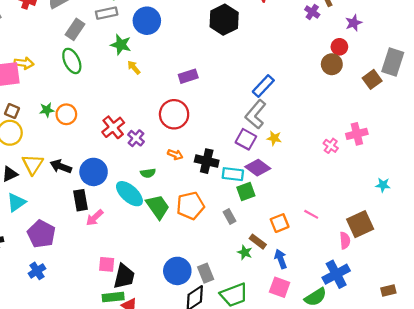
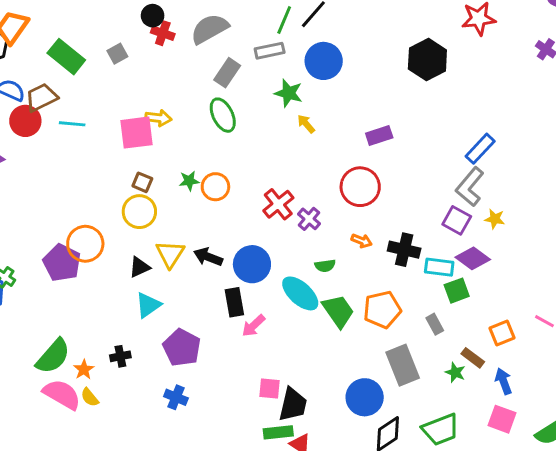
blue cross: (37, 271) -> (176, 397), turned -35
gray rectangle: (206, 273) -> (403, 365), moved, size x1.5

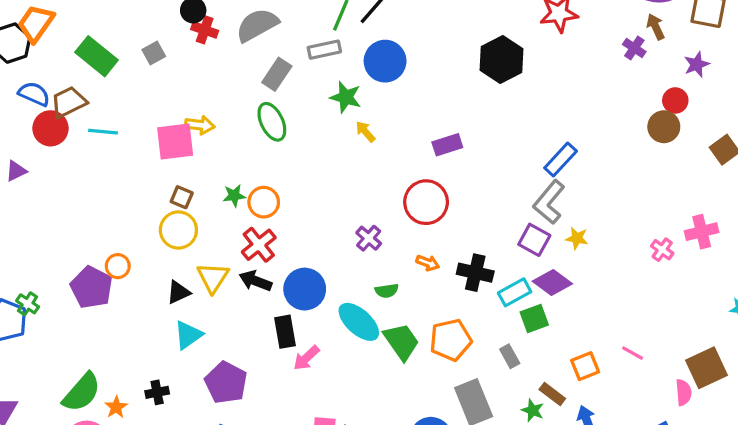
red cross: (278, 204) -> (259, 245), moved
orange circle: (85, 244) -> (118, 266), size x0.6
cyan rectangle: (439, 267) -> (515, 292), turned -36

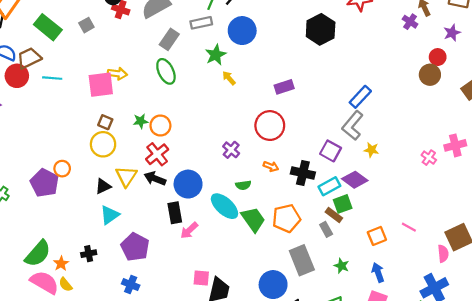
green star: (346, 97) -> (216, 55), turned 30
purple square: (534, 240) -> (331, 151), moved
brown rectangle: (552, 394) -> (334, 215), moved

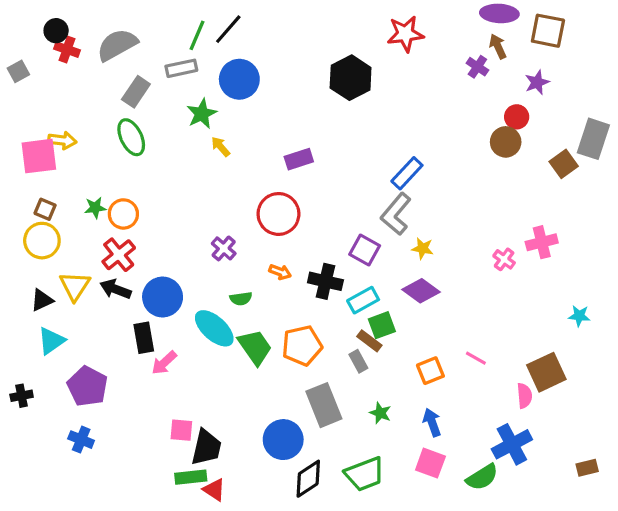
purple diamond: (355, 180) -> (421, 291), moved

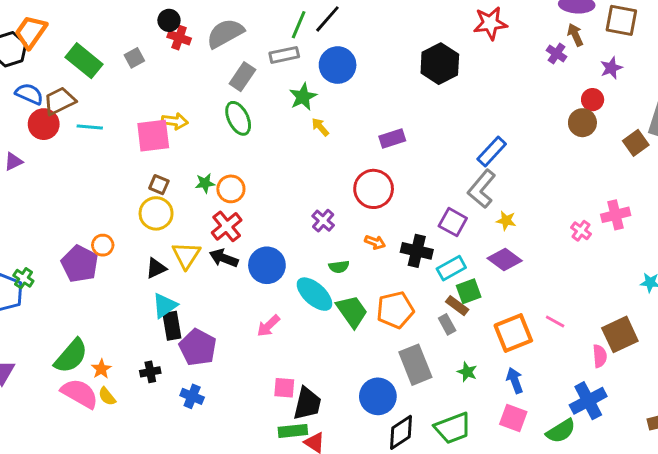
black rectangle: (144, 338) -> (172, 326), moved
orange square: (430, 371) -> (513, 333), size x1.5
black cross: (22, 396) -> (150, 372), moved

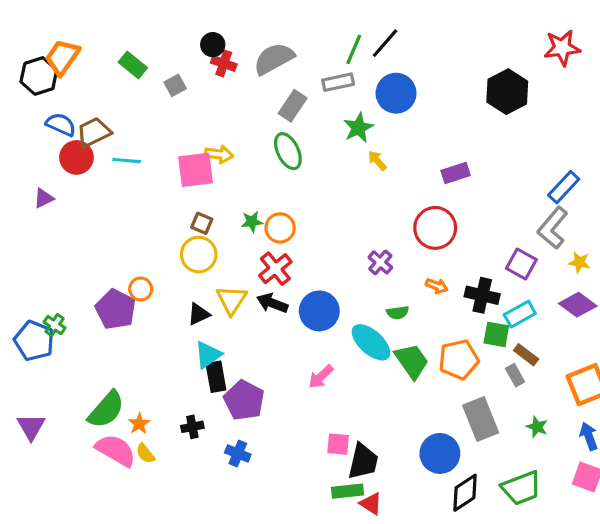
green rectangle: (84, 61) -> (133, 65), moved, size x0.7
green square: (469, 291) -> (496, 334), moved, turned 30

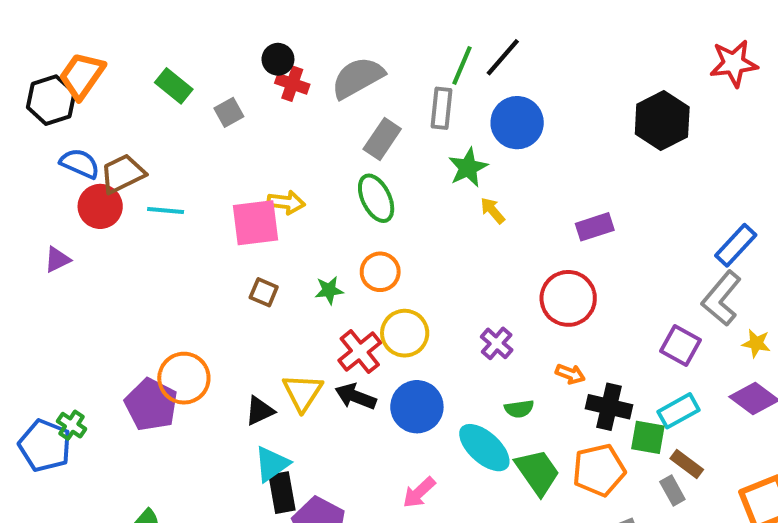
gray rectangle: (338, 82) -> (441, 108), turned -72
orange circle: (280, 228) -> (380, 272), moved
yellow circle: (199, 255) -> (405, 333), moved
orange circle: (141, 289) -> (184, 378), size x1.6
black cross: (482, 295) -> (609, 407), moved

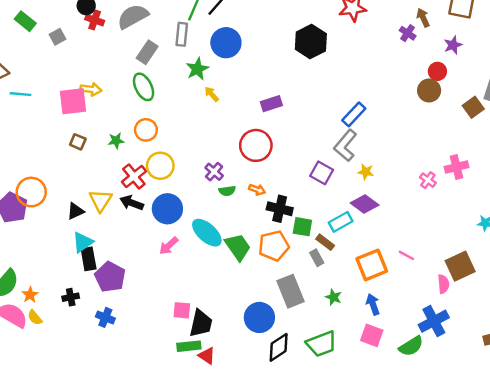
green semicircle: (519, 409) -> (227, 191), moved
cyan rectangle: (679, 411) -> (341, 222), moved
pink arrow: (419, 493) -> (169, 246), moved

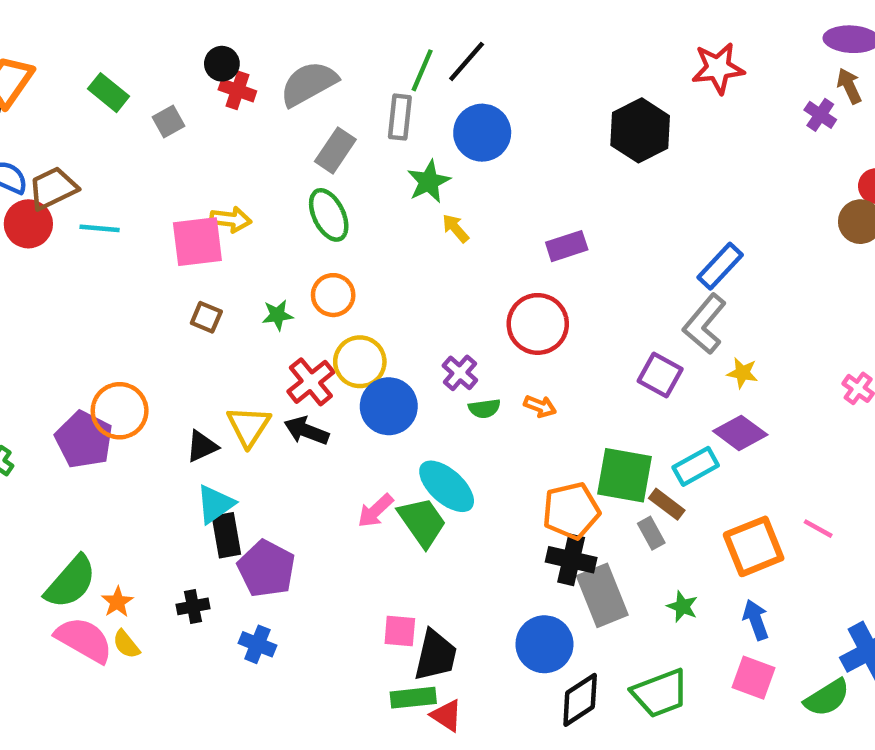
blue circle: (167, 209) -> (389, 406), moved
black cross: (280, 209) -> (571, 560), moved
green square: (302, 227) -> (625, 475), size x1.5
green trapezoid: (238, 247) -> (422, 522), moved

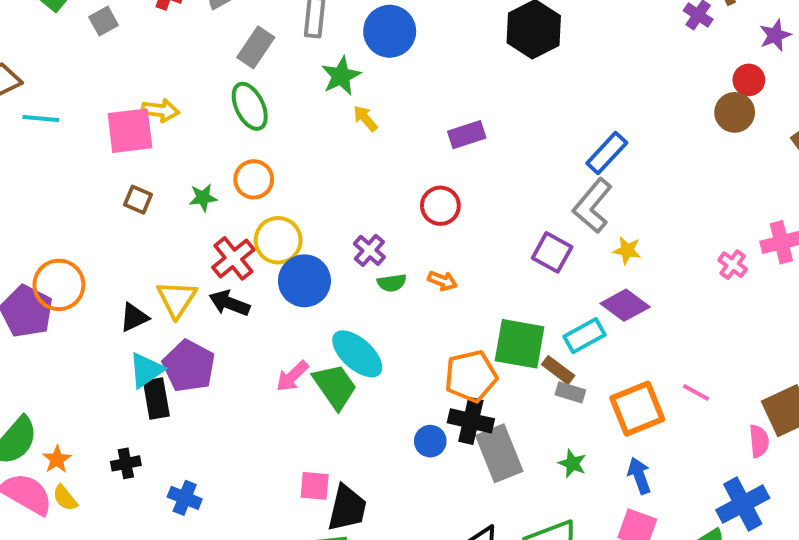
red circle: (538, 324) -> (440, 206), size x0.7
gray rectangle: (651, 533) -> (570, 392), moved, turned -44
purple pentagon: (266, 569) -> (189, 366), moved
blue circle: (544, 644) -> (430, 441), moved, size x0.6

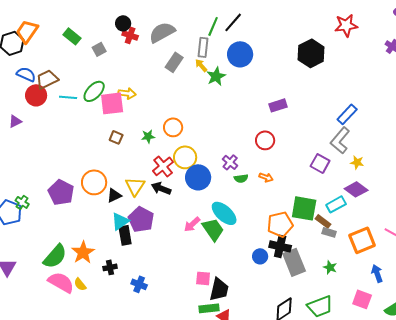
green ellipse: (250, 106) -> (94, 91), moved, turned 70
yellow arrow: (365, 118) -> (201, 65), moved
orange circle: (59, 285) -> (94, 182), moved
orange star: (57, 459) -> (83, 252), moved, size x1.6
blue arrow: (639, 476) -> (377, 273), moved

